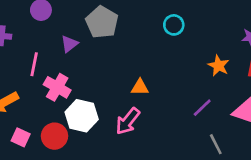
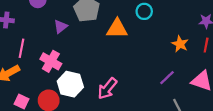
pink line: (34, 64) -> (21, 48), moved
orange triangle: (140, 87) -> (117, 29), moved, size x1.5

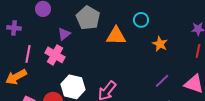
orange star: (180, 44) -> (160, 44), moved
pink cross: (51, 61) -> (55, 55), moved

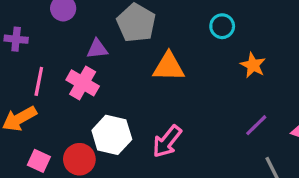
purple triangle: (64, 34) -> (97, 49), turned 32
orange triangle: (116, 36) -> (169, 67), moved

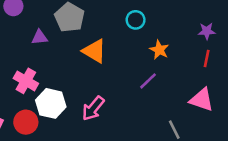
orange triangle: (169, 67) -> (94, 51), turned 30
pink cross: (83, 83) -> (26, 81), moved
purple line: (256, 125) -> (148, 81), moved

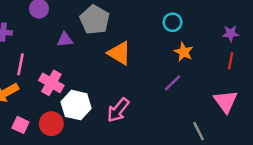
cyan circle: (136, 20) -> (173, 22), moved
pink triangle: (202, 100) -> (226, 101), turned 35

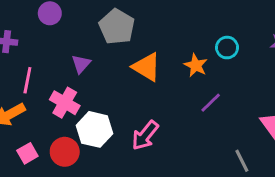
cyan circle: (173, 22) -> (227, 48), moved
purple triangle: (65, 40) -> (81, 64), moved, turned -42
orange star: (184, 52) -> (196, 65), moved
pink square: (20, 125) -> (27, 153), turned 35

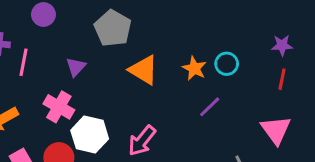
cyan circle: (227, 48) -> (227, 64), moved
pink line: (27, 80) -> (23, 62), moved

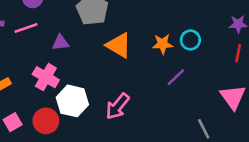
pink line: (23, 62) -> (26, 28), moved, turned 60
purple triangle: (76, 67) -> (60, 43), turned 42
orange star: (194, 68) -> (163, 44), turned -30

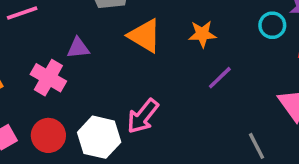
cyan circle: (190, 40) -> (272, 25), moved
purple triangle: (60, 43) -> (78, 48), moved
white hexagon: (72, 101) -> (99, 137), moved

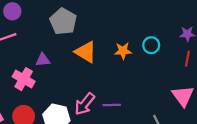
cyan circle: (272, 25) -> (151, 45), moved
purple line: (220, 78) -> (112, 105), moved, turned 42

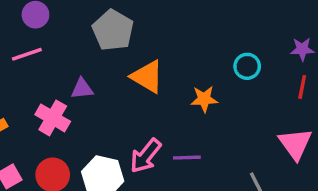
orange star: (123, 51) -> (204, 99), moved

